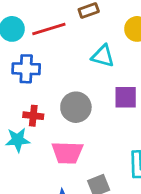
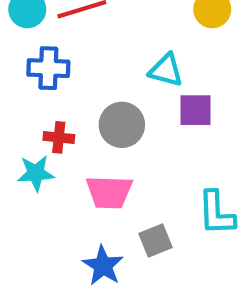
cyan triangle: (103, 56) -> (166, 70), moved

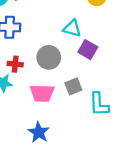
purple square: (195, 110) -> (88, 50), turned 30
gray square: (155, 240) -> (73, 86), moved

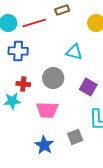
purple square: (88, 50) -> (88, 87), moved
gray square: (73, 86) -> (75, 137), moved

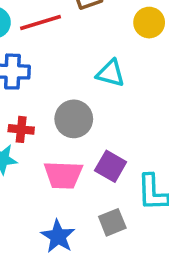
purple square: (88, 87) -> (111, 166), moved

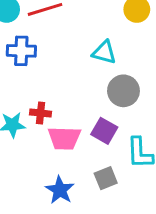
gray circle: (74, 119) -> (123, 91), moved
red cross: (21, 129) -> (41, 113), moved

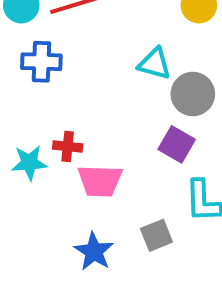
gray circle: (123, 91) -> (193, 94), moved
purple square: (104, 131) -> (177, 144), moved

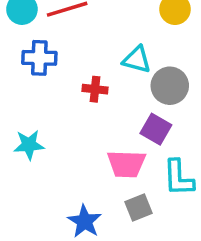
red cross: (68, 146) -> (95, 89), moved
pink trapezoid: (100, 181) -> (126, 164), moved

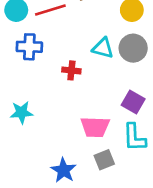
gray circle: (170, 86) -> (133, 48), moved
purple square: (156, 129) -> (133, 102), moved

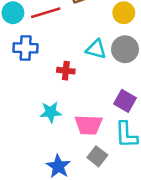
cyan star: (21, 112) -> (51, 112), moved
gray square: (104, 160) -> (97, 156), turned -30

